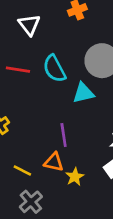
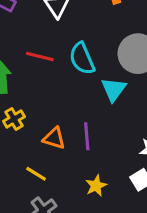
cyan triangle: (83, 93) -> (114, 89), turned -45
orange triangle: (54, 162) -> (54, 138), moved

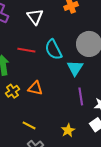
purple line: (87, 136) -> (81, 96), moved
orange triangle: (54, 138) -> (35, 88), moved

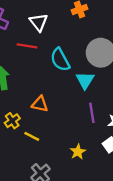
red line: (26, 50) -> (27, 46), moved
yellow cross: (12, 91) -> (12, 121), moved
yellow line: (29, 125) -> (32, 136), moved

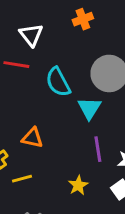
yellow line: (32, 136) -> (22, 179), turned -42
yellow star: (78, 152) -> (78, 185), moved

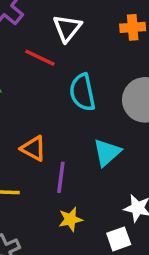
cyan triangle: (89, 108) -> (107, 152), moved
purple line: (98, 149) -> (61, 177), moved

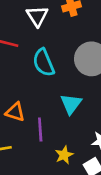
white triangle: (67, 28) -> (37, 16), moved
yellow star: (70, 219) -> (64, 155), moved

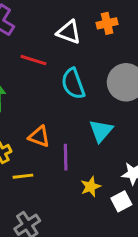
white triangle: (37, 16) -> (69, 32), turned -40

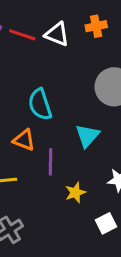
red line: (33, 60) -> (22, 35), moved
cyan semicircle: (73, 84) -> (40, 104), moved
white square: (121, 201) -> (106, 223), moved

